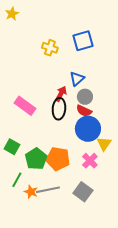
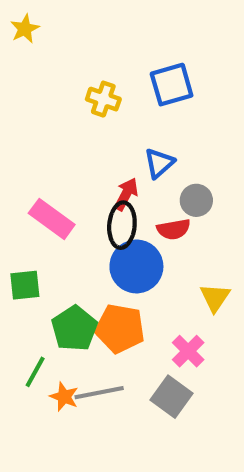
gray circle: (85, 97) -> (196, 200), moved
red semicircle: (84, 111) -> (174, 229), turned -35
blue circle: (88, 129) -> (136, 266), moved
green square: (12, 147) -> (25, 285), moved, turned -35
pink cross: (90, 161) -> (188, 351), moved

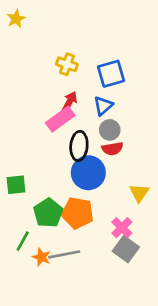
blue square: (172, 85) -> (111, 74), moved
red arrow: (126, 194) -> (70, 102), moved
gray circle: (196, 200) -> (110, 130), moved
pink rectangle: (52, 219) -> (60, 119), moved, turned -72
gray square: (172, 397) -> (126, 249), moved

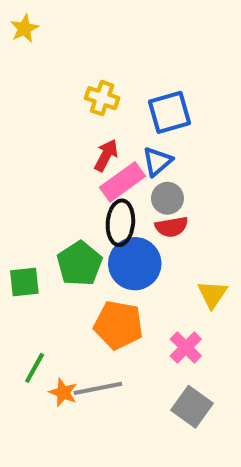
pink rectangle: (60, 119) -> (122, 182), moved
green pentagon: (48, 213) -> (80, 264), moved
gray square: (126, 249) -> (192, 407), moved

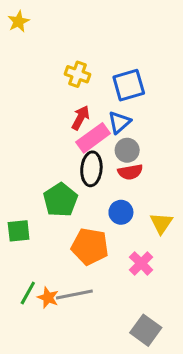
blue circle: (135, 264) -> (121, 212), moved, size x0.6
green square: (24, 282) -> (19, 231), moved
green line: (35, 368) -> (28, 293), moved
gray square: (192, 407) -> (146, 330), moved

